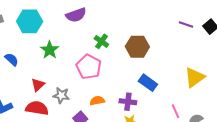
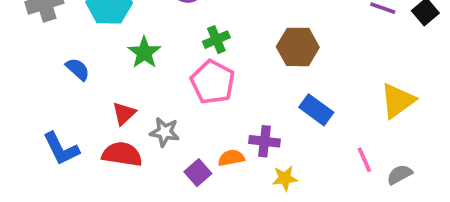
green cross: (101, 41) -> (216, 40), moved, turned 32
orange semicircle: (97, 101) -> (231, 158), moved
purple cross: (128, 102) -> (264, 141), moved

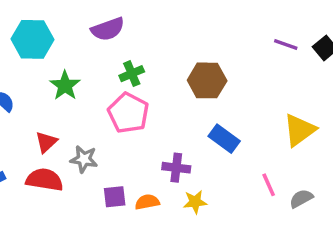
orange semicircle: (231, 158) -> (147, 202), moved
purple square: (198, 173) -> (115, 197), turned 35

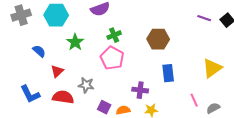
blue rectangle: (224, 139) -> (168, 73), turned 48
red triangle: (46, 142) -> (57, 71), moved
purple square: (115, 197) -> (104, 107), turned 32

